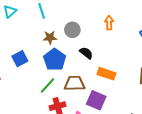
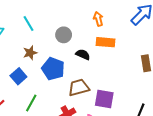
brown star: (50, 37) -> (30, 53), moved
orange rectangle: (106, 74) -> (105, 42), moved
green line: (48, 85) -> (31, 103), moved

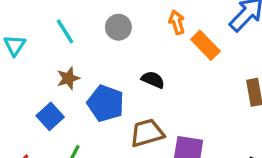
gray circle: (64, 35) -> (118, 27), moved
orange rectangle: (105, 42) -> (205, 45), moved, turned 42

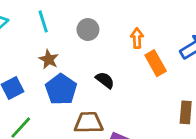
brown star: (68, 78) -> (49, 59), moved, turned 30

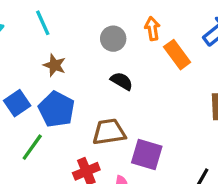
gray circle: (88, 30) -> (113, 39), moved
blue pentagon: (61, 89) -> (56, 109), moved

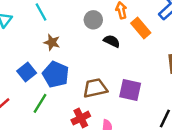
black semicircle: (122, 81) -> (112, 41), moved
purple square: (147, 154) -> (130, 90), moved

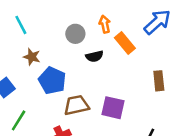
black semicircle: (112, 41) -> (94, 56), turned 140
blue pentagon: (56, 74) -> (52, 81), moved

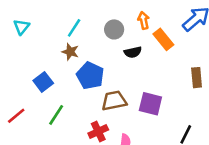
cyan line: (21, 25) -> (74, 28), moved, turned 60

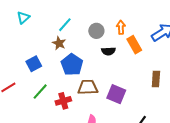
red cross: (98, 131) -> (63, 101), moved

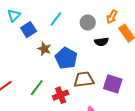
orange arrow: (121, 27) -> (112, 17), turned -144
brown star: (59, 43) -> (44, 49), moved
blue square: (34, 64) -> (29, 30), moved

